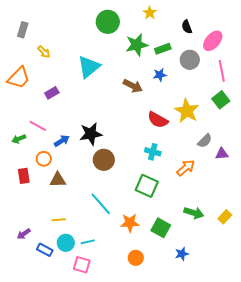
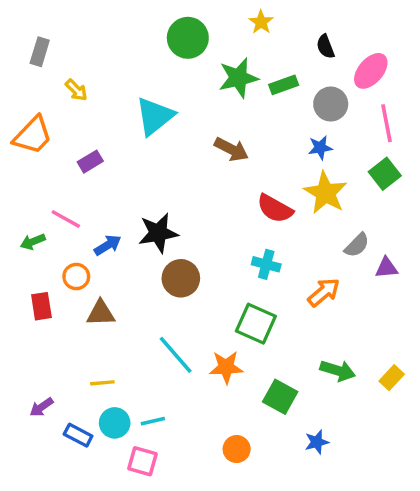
blue star: (160, 75) -> (320, 148), moved
orange star: (130, 223) -> (226, 367), moved

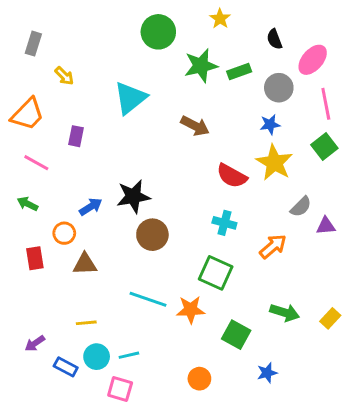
purple rectangle: (90, 162) -> (76, 136), turned -48
pink line: (66, 219) -> (36, 163), moved
green arrow: (33, 242) -> (27, 204), turned 48
cyan line: (176, 355) -> (148, 299), turned -30

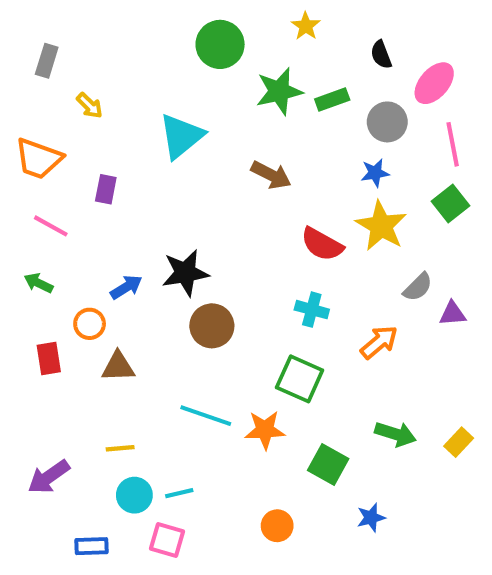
orange trapezoid: (27, 114) -> (39, 159), turned 66
purple arrow: (35, 343) -> (49, 477), size x1.5
blue rectangle: (66, 367) -> (92, 546), moved, turned -30

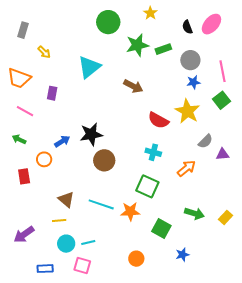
pink ellipse: (434, 83) -> (211, 24), moved
blue star: (375, 173) -> (193, 82), moved
brown triangle: (118, 367) -> (66, 199), moved, turned 42

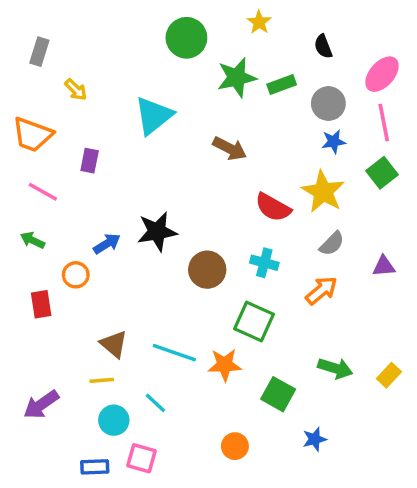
pink ellipse: (211, 24) -> (382, 74), moved
gray semicircle: (205, 141) -> (332, 244), moved
brown circle: (104, 160) -> (207, 270), moved
cyan line: (88, 243) -> (155, 403), moved, turned 56
blue rectangle: (45, 269) -> (95, 467), moved

